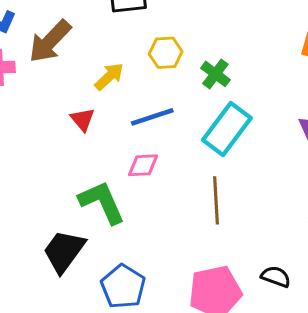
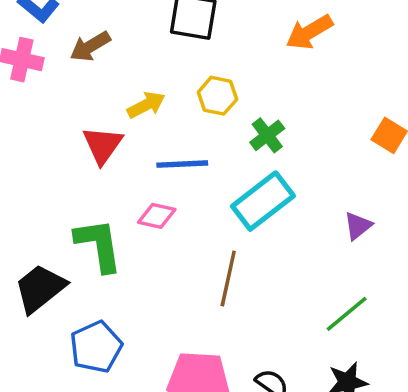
brown arrow: (50, 41) -> (90, 46), size x0.7
red triangle: (83, 119) -> (103, 145), size x1.4

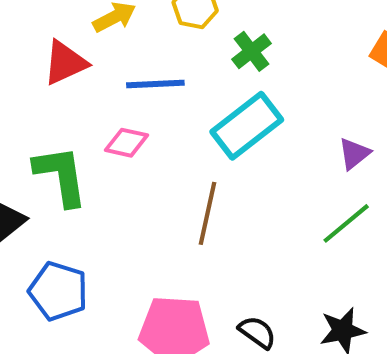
red triangle: (103, 145) -> (65, 63), turned 30
green line: (347, 314) -> (346, 223), moved
blue pentagon: (96, 347) -> (58, 291), turned -30

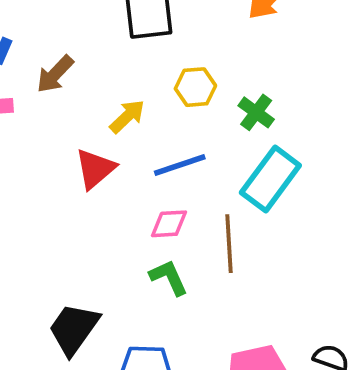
green L-shape: (61, 176) -> (169, 277), moved, size x0.7
brown line: (208, 213) -> (229, 244), moved

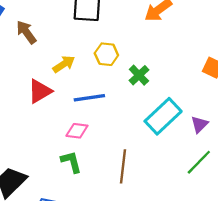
brown arrow: (55, 74) -> (26, 32), turned 90
cyan rectangle: (270, 179) -> (163, 116), moved
brown line: (229, 244) -> (123, 166), moved

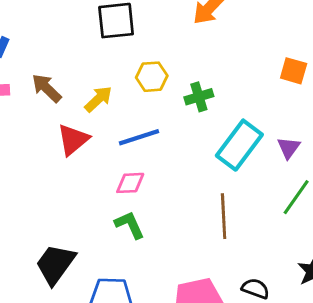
brown arrow: (26, 32) -> (47, 88), moved
green cross: (139, 75) -> (199, 97), turned 36
brown line: (123, 166) -> (224, 216), moved

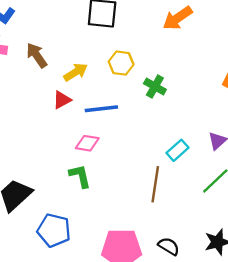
green cross: (199, 97) -> (155, 86), turned 35
red triangle: (73, 140) -> (62, 100), moved, size x0.7
cyan rectangle: (239, 145) -> (177, 150), moved, size x0.6

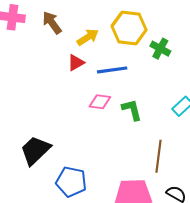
yellow hexagon: (121, 63) -> (129, 28), size x1.5
green L-shape: (80, 176) -> (132, 110), moved
brown line: (155, 184) -> (159, 156), moved

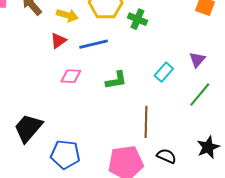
yellow arrow: (88, 37) -> (67, 15), turned 55
pink diamond: (100, 102) -> (71, 76), moved
green L-shape: (132, 110) -> (116, 80), turned 100

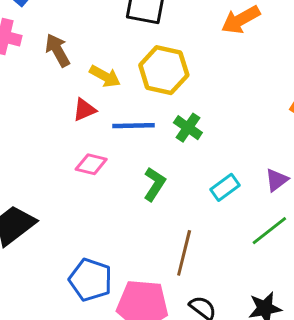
green cross: (137, 19) -> (188, 128), moved
green L-shape: (116, 80) -> (154, 184), turned -60
blue pentagon: (65, 154) -> (91, 280), moved

